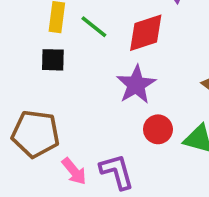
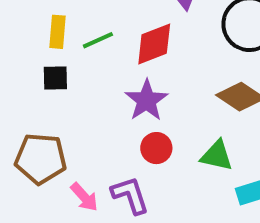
green line: (94, 27) -> (98, 40), turned -60
red circle: (158, 129) -> (156, 148), moved

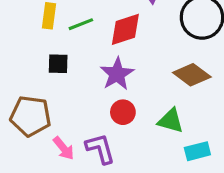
black square: (55, 78) -> (58, 64), moved

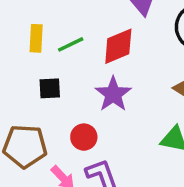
red circle: (123, 112) -> (84, 137), moved

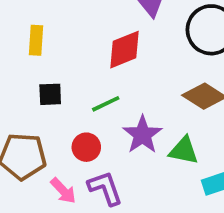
green line: (71, 44) -> (106, 104), moved
purple star: (113, 94) -> (142, 135), moved

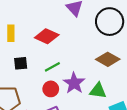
red diamond: (124, 50) -> (47, 36), moved, turned 50
red circle: (86, 147) -> (51, 89), moved

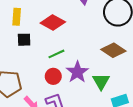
black square: (21, 63) -> (24, 40), moved
green triangle: (98, 91) -> (101, 81), turned 48

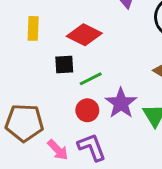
black square: (24, 40) -> (64, 65), moved

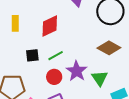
red diamond: (84, 35) -> (50, 26), turned -50
black square: (64, 65) -> (32, 55), moved

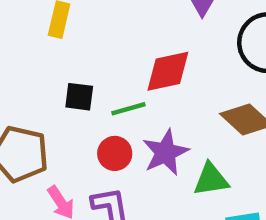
red diamond: (50, 26) -> (168, 71), moved
green triangle: (100, 78) -> (211, 179), turned 42

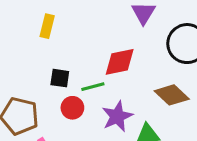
red circle: (115, 153) -> (72, 108), moved

